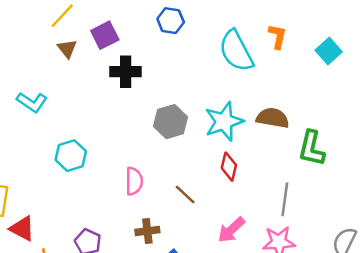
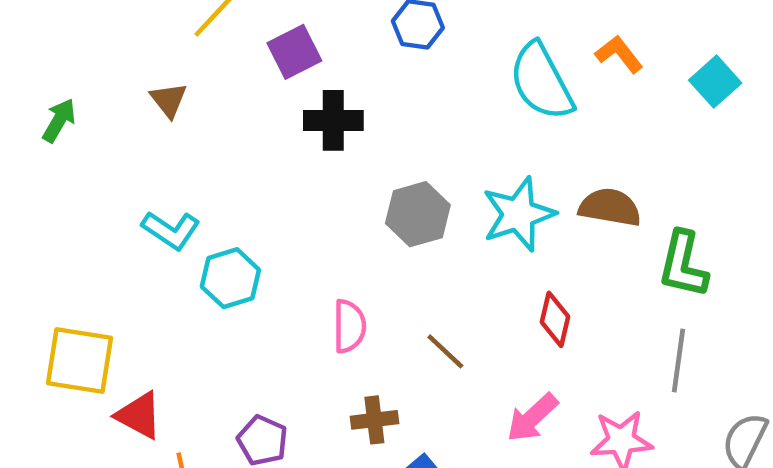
orange L-shape: (278, 36) -> (619, 54), turned -50
brown triangle: (67, 49) -> (169, 100), moved
cyan L-shape: (32, 102) -> (171, 230), moved
red diamond: (229, 167) -> (555, 319), moved
gray line: (285, 199) -> (679, 361), moved

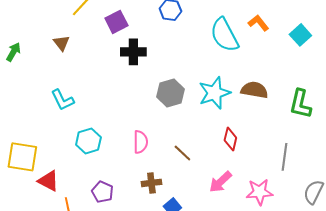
cyan L-shape: (171, 230) -> (62, 100), turned 30
green L-shape: (683, 264) -> (300, 104), moved
cyan hexagon: (230, 278) -> (88, 141), moved

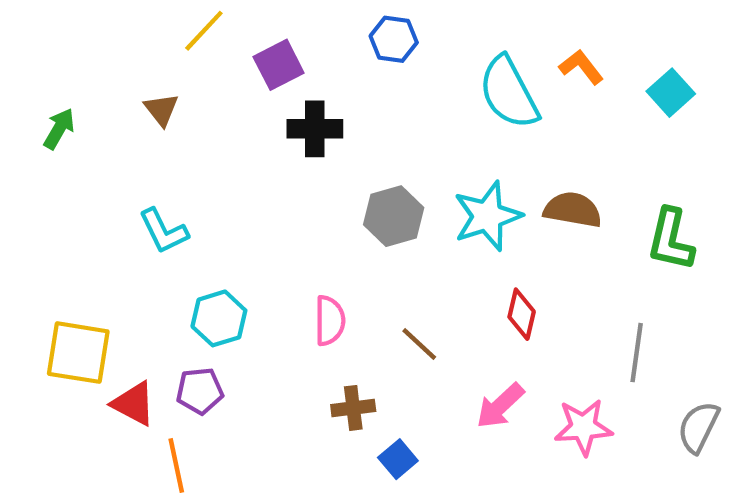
purple pentagon: (102, 192) -> (200, 391), moved, turned -30

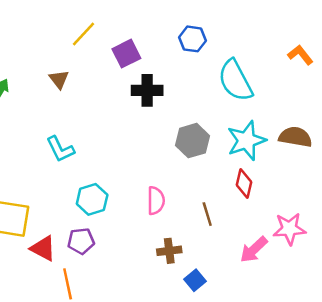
cyan semicircle: (509, 93) -> (235, 81), moved
red diamond: (522, 314) -> (244, 183), moved
brown line: (419, 344) -> (207, 214), turned 30
pink star: (583, 427) -> (289, 229), moved

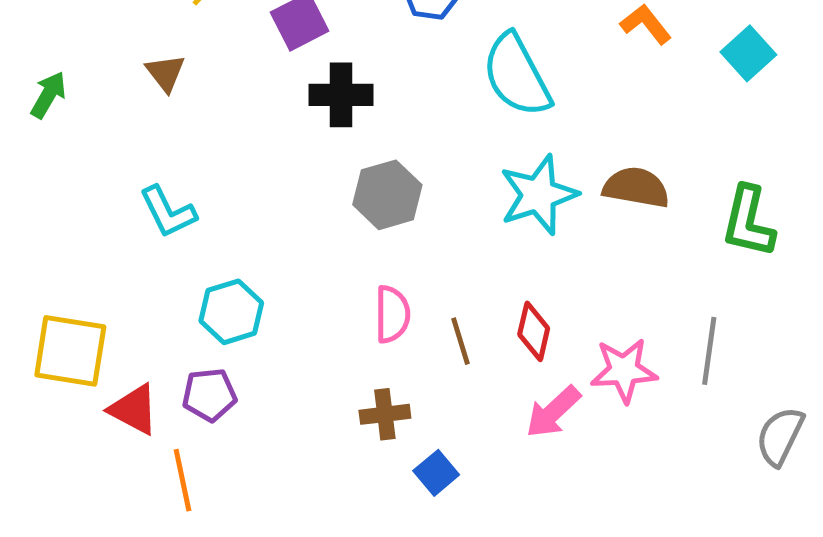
gray hexagon: (193, 141) -> (387, 195), moved
red diamond: (244, 183) -> (534, 331), moved
pink semicircle: (156, 201) -> (392, 314), moved

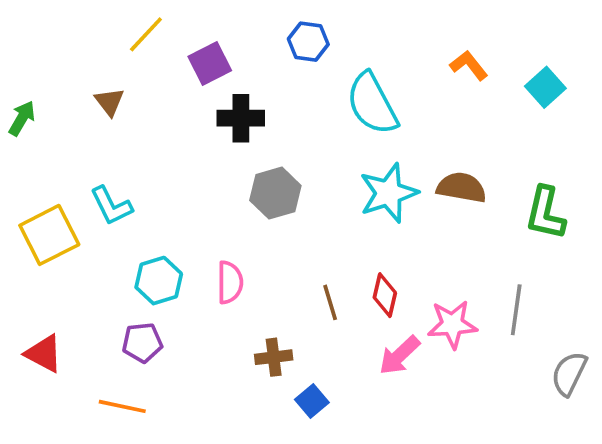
pink semicircle: (392, 314) -> (230, 282), moved
yellow square: (70, 351) -> (49, 235), moved, turned -36
red triangle: (134, 409) -> (44, 354), moved
orange line: (183, 480) -> (122, 406), turned -66

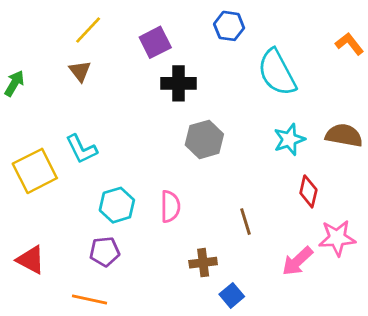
yellow line: (146, 34) -> (88, 30), moved
cyan star: (389, 193) -> (289, 139), size x0.7
red diamond: (385, 295) -> (308, 191), moved

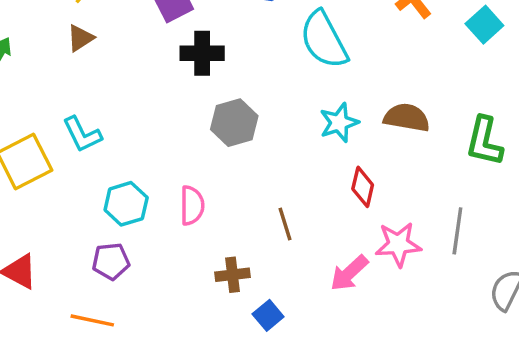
brown triangle: (80, 71) -> (80, 38), turned 35

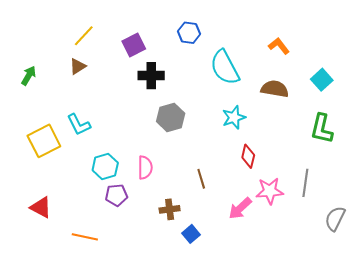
cyan square: (484, 25) -> (322, 80), moved
brown semicircle: (407, 118) -> (275, 89), moved
purple pentagon: (111, 261) -> (116, 195), moved

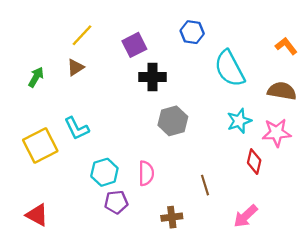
green arrow: (29, 76) -> (36, 77), moved
pink star: (270, 191) -> (277, 133), moved

